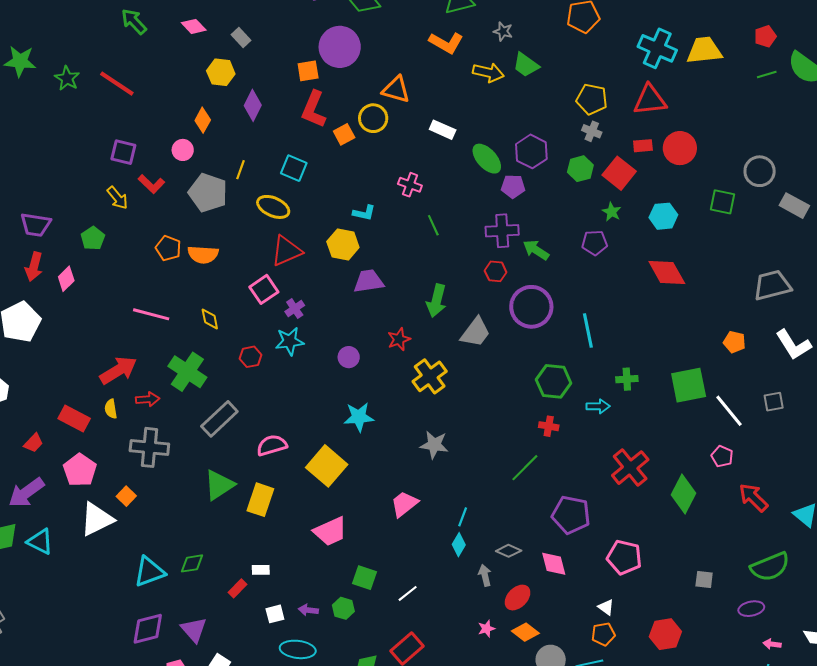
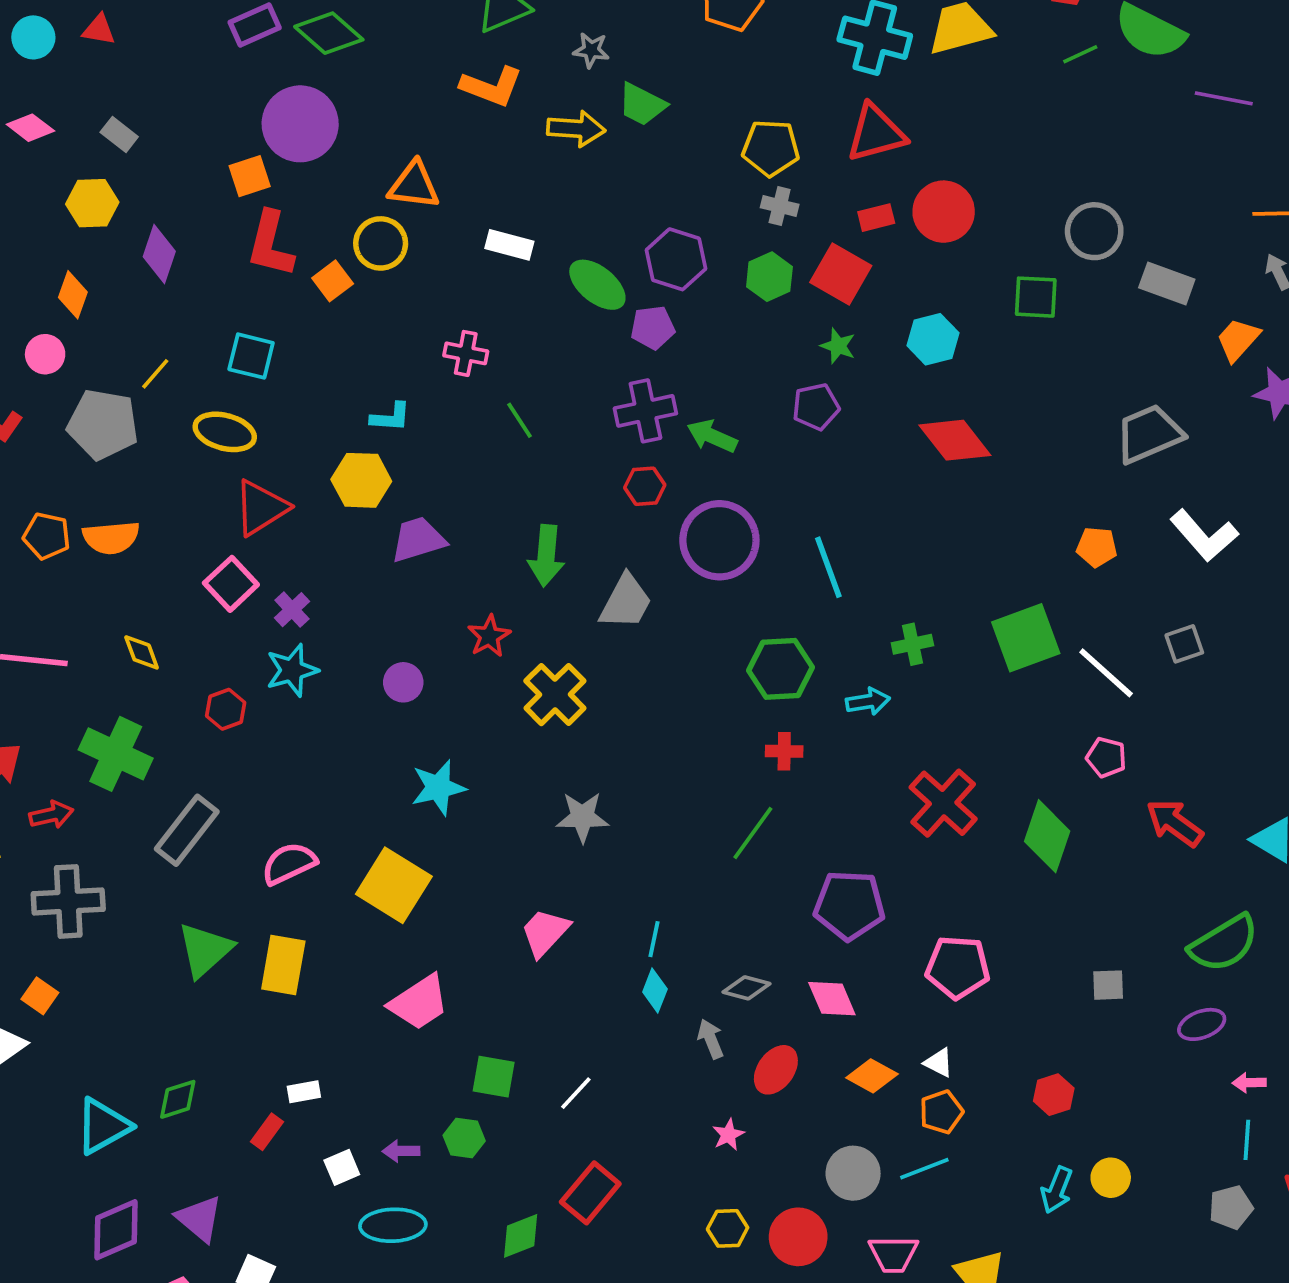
yellow line: (241, 170) -> (155, 374), turned 30
orange diamond: (525, 632) -> (872, 1076), moved
red hexagon: (665, 634) -> (1054, 1095), size x0.7

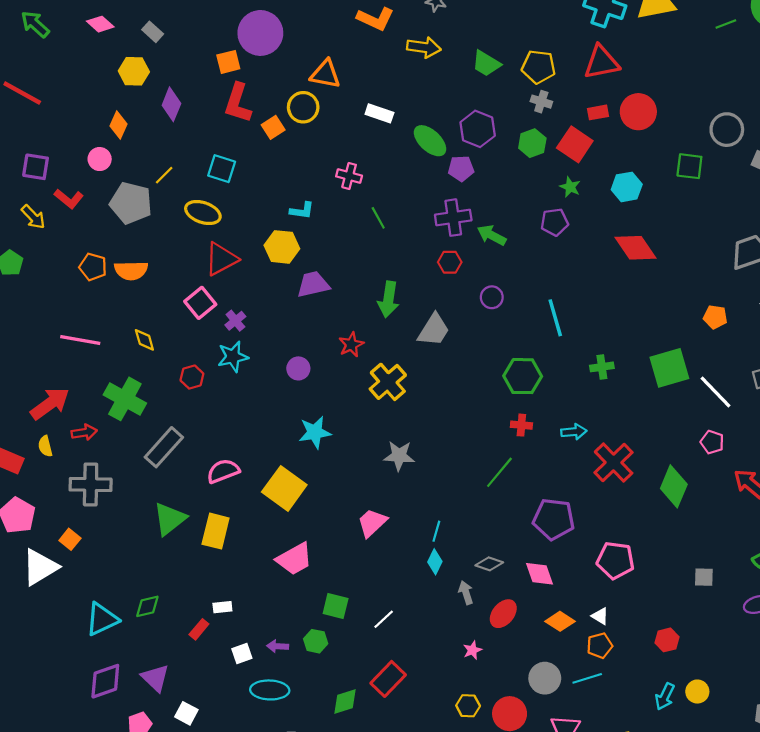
green trapezoid: (642, 104) -> (486, 63), moved
purple circle: (719, 540) -> (492, 297), size x0.5
cyan arrow: (868, 701) -> (574, 432), moved

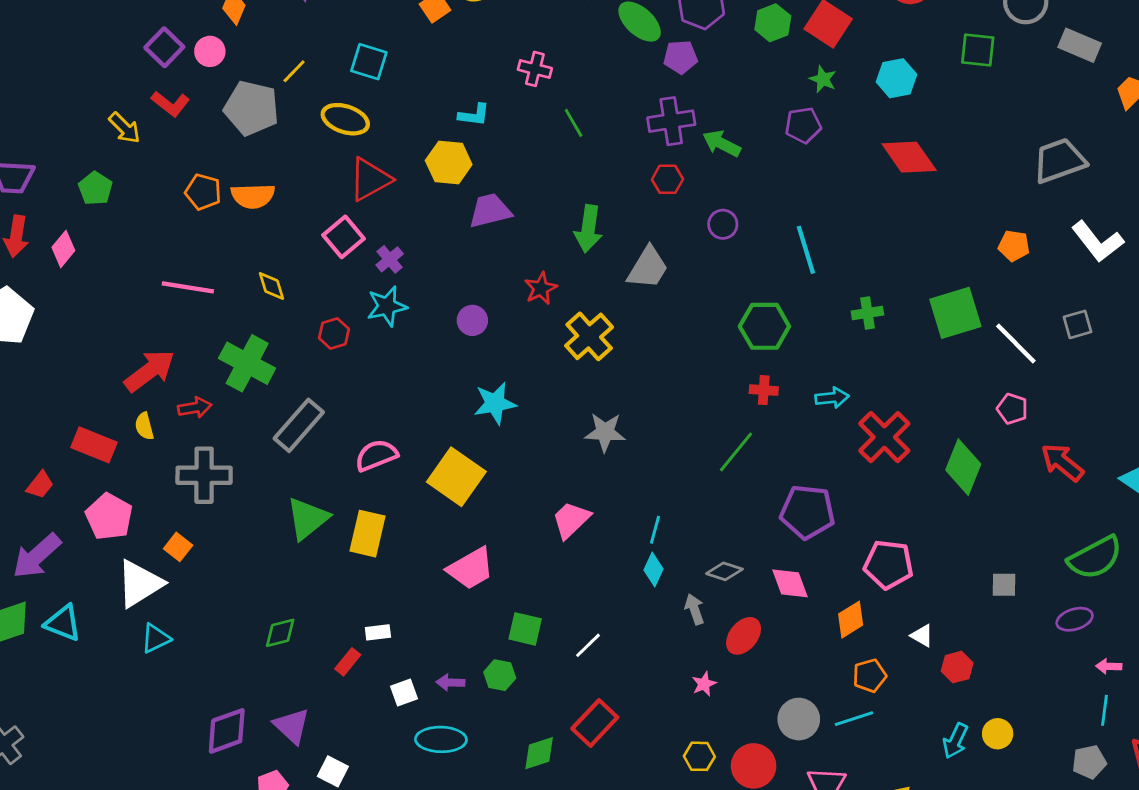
purple square: (36, 167) -> (164, 47), moved, turned 36
white triangle: (600, 616) -> (922, 636), moved
cyan triangle: (102, 619) -> (156, 638), moved, size x0.7
orange diamond: (560, 621) -> (851, 620), moved, turned -64

